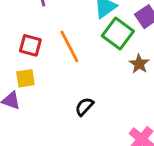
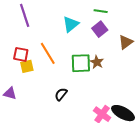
green square: (118, 34) -> (81, 63), moved, turned -35
yellow square: (25, 78) -> (27, 66), moved

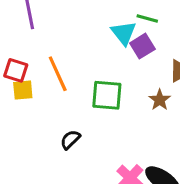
cyan triangle: (71, 24) -> (124, 33), moved, turned -36
brown star: (97, 62) -> (160, 100), moved

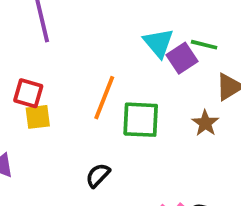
green line: (147, 18) -> (204, 45), moved
orange line: (58, 74) -> (104, 98), moved, turned 48

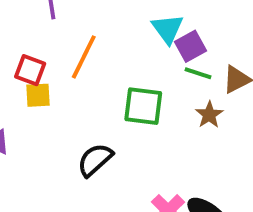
green line: (204, 45) -> (198, 73), moved
orange line: (104, 98) -> (84, 57), moved
black semicircle: (98, 175) -> (95, 160), size x1.4

